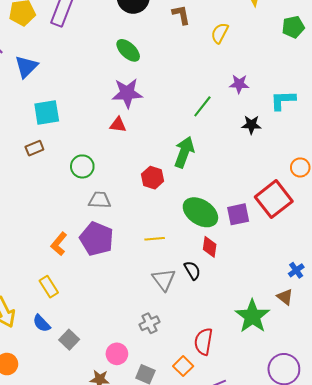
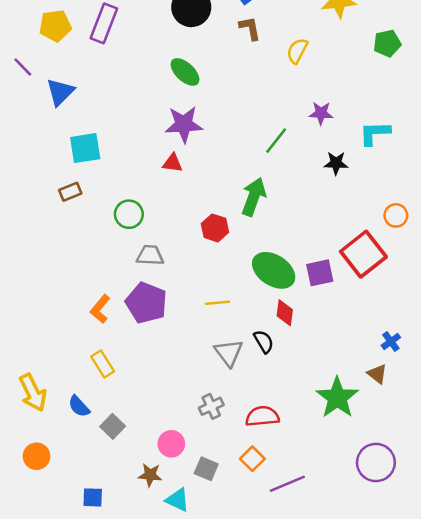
yellow rectangle: (49, 287) -> (103, 364), moved
red semicircle: (203, 342) -> (262, 416), moved, turned 76

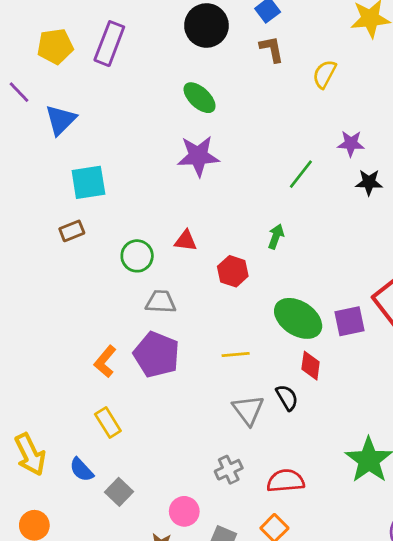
red triangle: (173, 163) -> (186, 241), moved
black star: (336, 163) -> (369, 182), moved
green arrow: (254, 197) -> (276, 237), size x0.6

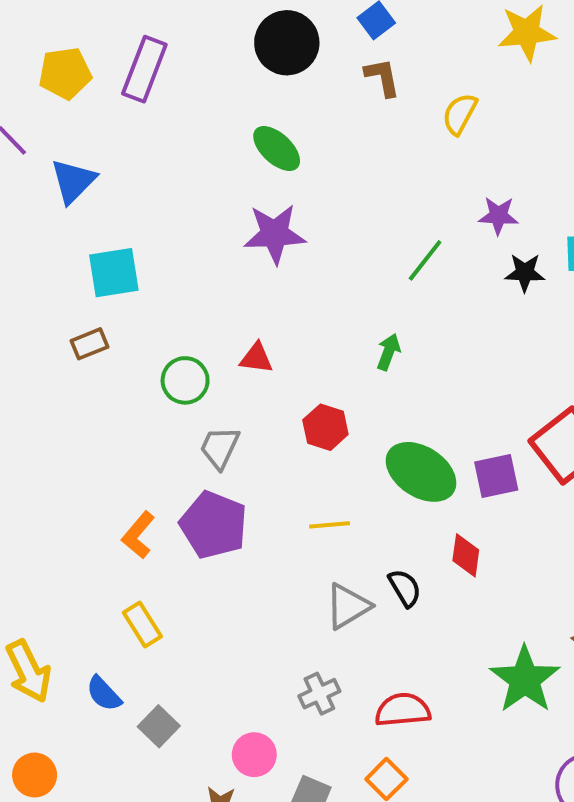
red hexagon: (233, 271) -> (325, 427), moved
gray trapezoid: (161, 302) -> (220, 448), turned -68
red diamond: (311, 366) -> (466, 555), moved
gray triangle: (248, 410) -> (348, 606), turned 36

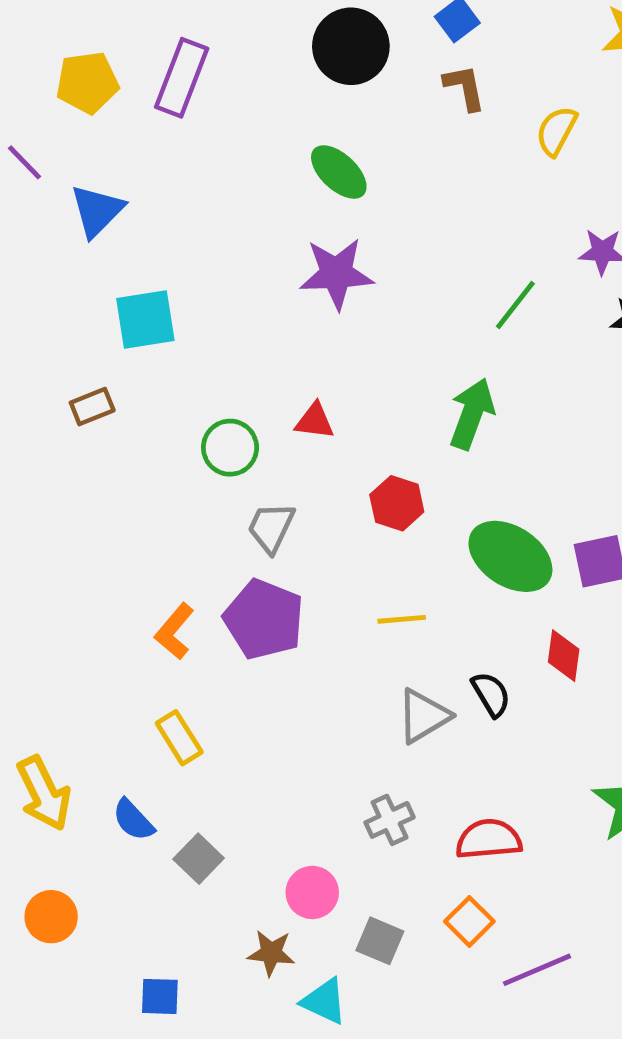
brown rectangle: (89, 344) -> (92, 407), moved
green arrow: (389, 352) -> (472, 414), size x1.6

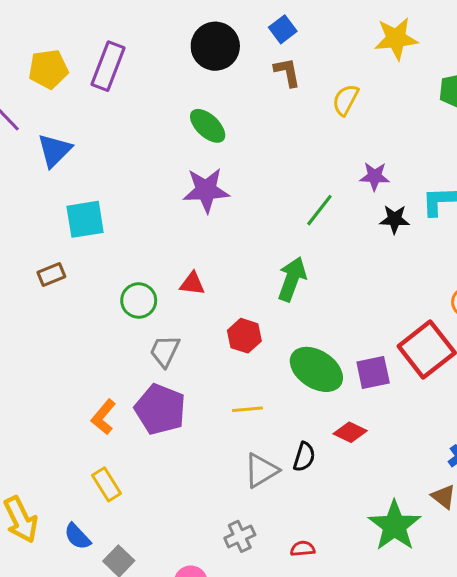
red diamond: (564, 656) -> (350, 432), turned -72
black semicircle: (491, 694) -> (304, 457), turned 48
red semicircle: (489, 839) -> (303, 549), size x0.6

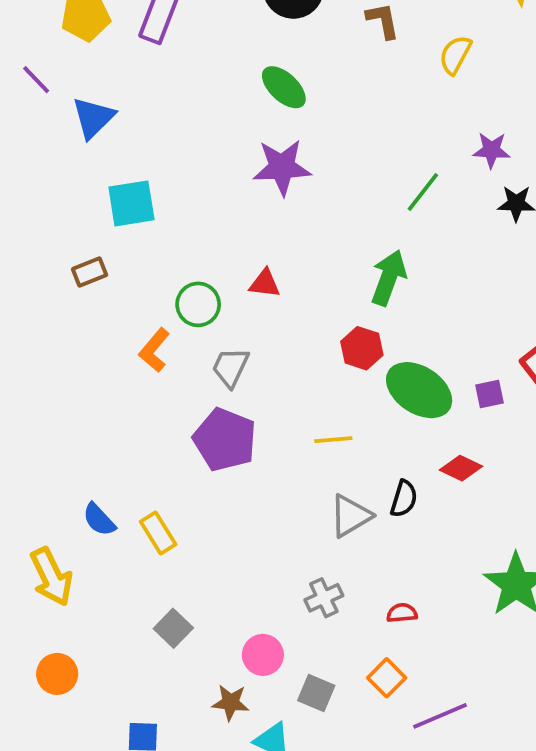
red hexagon: (244, 336) -> (362, 348), moved
purple square: (373, 372) -> (490, 394), size x0.7
orange L-shape: (103, 417) -> (154, 350), moved
blue semicircle: (77, 536) -> (99, 520), moved

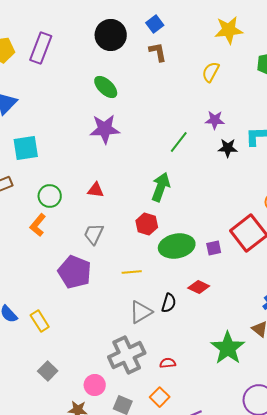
yellow semicircle: (455, 55) -> (211, 72), moved
green circle: (198, 304) -> (50, 196), moved
gray trapezoid: (230, 367) -> (94, 234), moved
green ellipse: (419, 390) -> (177, 246), turned -44
gray cross: (324, 598) -> (127, 355), size x1.8

